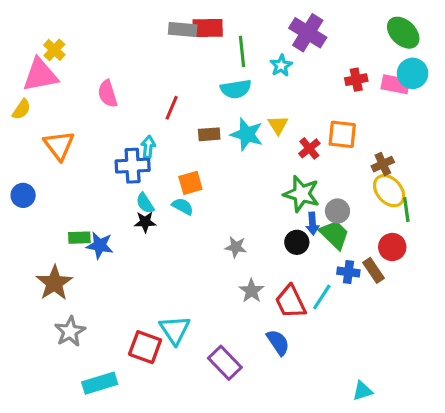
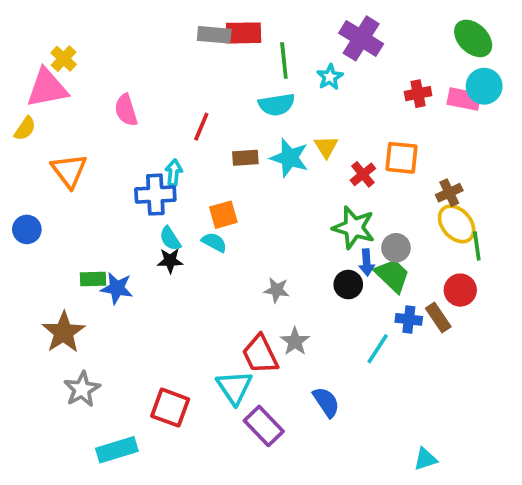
red trapezoid: (291, 302) -> (260, 354), moved
cyan triangle: (175, 330) -> (234, 387), moved

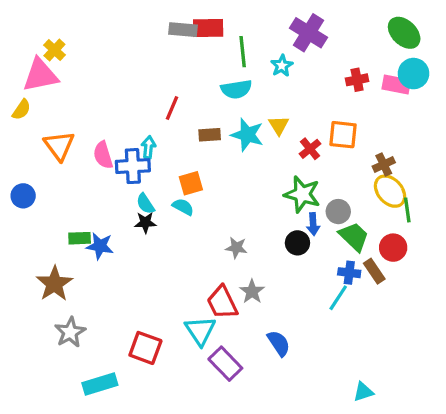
pink semicircle: (126, 110) -> (103, 155), moved
green trapezoid: (392, 275) -> (354, 237), moved
cyan line: (378, 349) -> (338, 298), moved

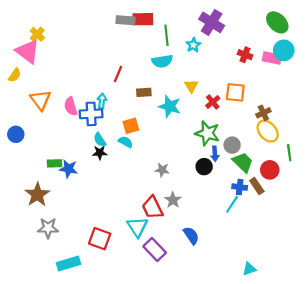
pink triangle: (40, 75) -> (28, 51), turned 48
red cross: (357, 80) -> (245, 55), turned 32
cyan star: (247, 135) -> (170, 106), moved
green line: (407, 210) -> (289, 153), moved
gray star: (70, 332) -> (48, 228), turned 30

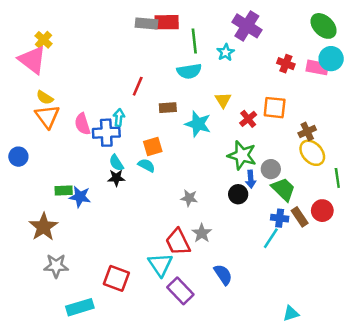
yellow semicircle: (15, 75) -> (45, 98), moved, turned 88
red circle: (270, 170) -> (322, 211), moved

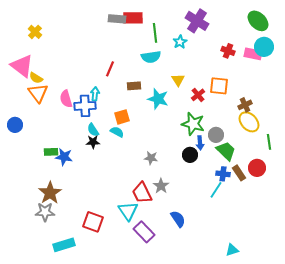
pink triangle: (32, 60) -> (22, 66), moved
brown star: (44, 227) -> (50, 193), moved

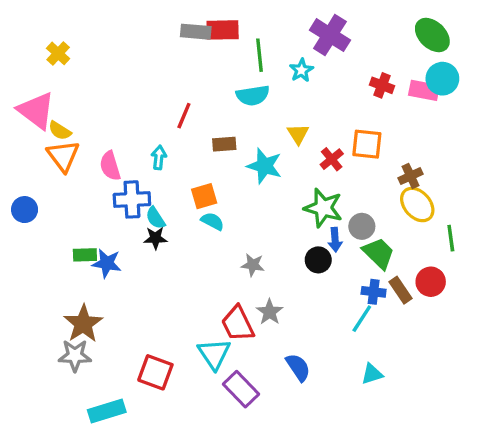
blue cross: (85, 106) -> (132, 199), moved
cyan semicircle: (117, 132) -> (212, 221), moved
cyan triangle: (232, 250) -> (372, 374), moved

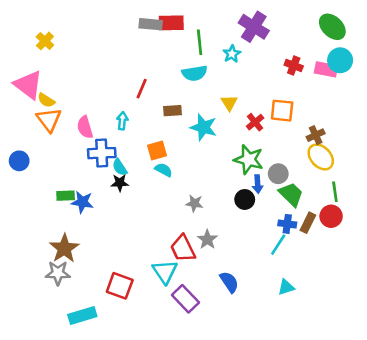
green line: (451, 238) -> (335, 192), moved
brown rectangle: (400, 290) -> (308, 223), turned 60

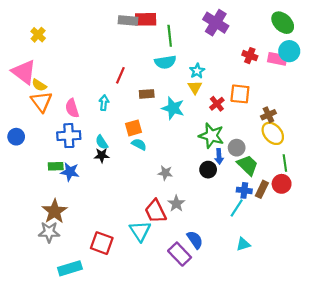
cyan star: (232, 54) -> (197, 71), moved
blue cross: (102, 153) -> (69, 136), moved
purple rectangle: (185, 299) -> (180, 254), moved

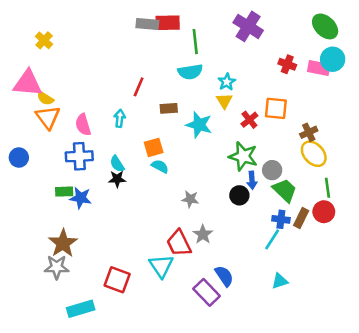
pink triangle: (24, 72) -> (28, 83), turned -32

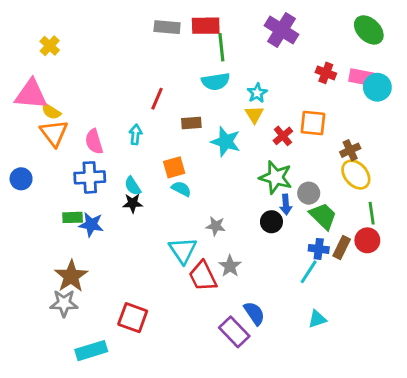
red rectangle: (168, 23) -> (206, 26), moved
cyan circle: (333, 59) -> (377, 87), moved
cyan triangle: (161, 266) -> (183, 250), moved

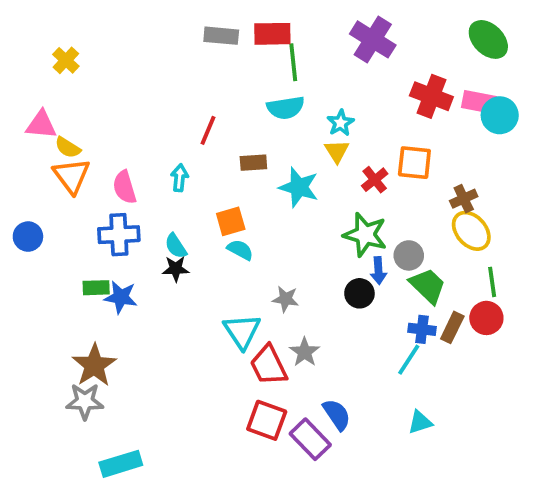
red cross: (326, 73) -> (431, 96), size x1.5
pink triangle: (31, 94) -> (41, 125), size x0.7
red square: (133, 318) -> (267, 420), moved

